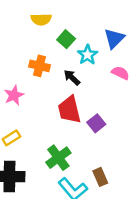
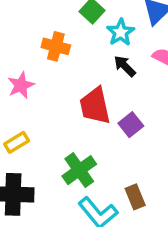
black arrow: (72, 78) -> (125, 66), moved

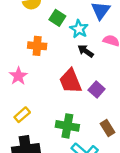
green cross: (79, 170) -> (67, 126), turned -35
brown rectangle: (135, 197) -> (107, 128), moved

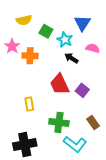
pink star: (18, 76) -> (12, 46), moved
yellow rectangle: (22, 115) -> (29, 104), moved, turned -56

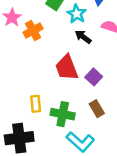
orange cross: (30, 56) -> (33, 30), turned -35
yellow rectangle: (29, 104) -> (36, 104), moved
brown rectangle: (93, 122) -> (97, 109), moved

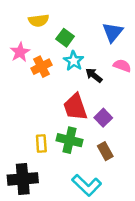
cyan star: (77, 14) -> (74, 61), moved
green cross: (63, 114) -> (70, 140), moved

